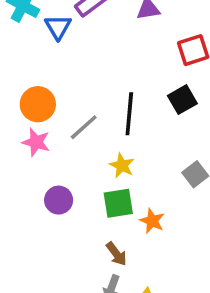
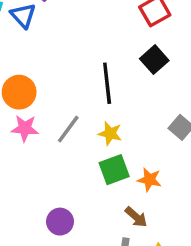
gray line: (84, 127) -> (68, 129), moved
purple circle: (59, 200) -> (60, 222), moved
brown arrow: (116, 254) -> (136, 217), moved

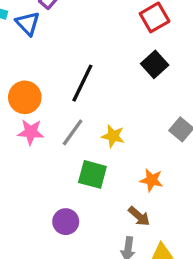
black line: (107, 83) -> (82, 83), moved, turned 33
green square: (114, 170) -> (92, 174), moved, turned 36

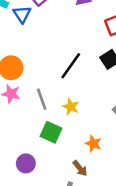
black line: (82, 83) -> (71, 66), moved
gray line: (73, 132) -> (42, 99), turned -65

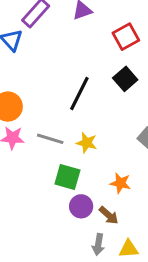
gray line: (42, 99) -> (50, 139), turned -45
purple circle: (26, 163) -> (81, 206), moved

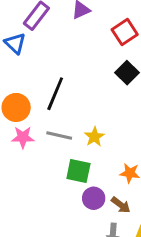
black line: (79, 93) -> (55, 94), moved
yellow star: (87, 143) -> (94, 137), turned 30

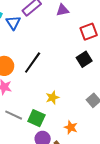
gray line: (59, 136) -> (14, 115), moved

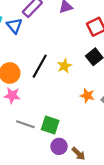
yellow star: (52, 98) -> (64, 66), moved
orange star: (71, 127) -> (87, 96), moved

